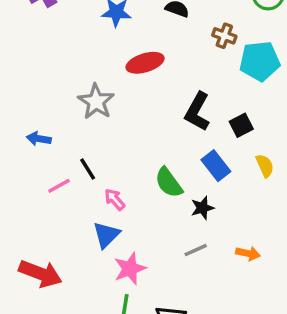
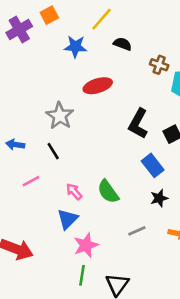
black line: (88, 169) -> (53, 151), moved
green semicircle: (169, 183) -> (108, 192), moved
black star: (202, 208) -> (159, 198), moved

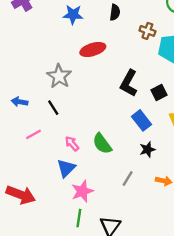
black semicircle: (123, 44) -> (115, 12), turned 77
gray line: (137, 231) -> (128, 178), turned -35

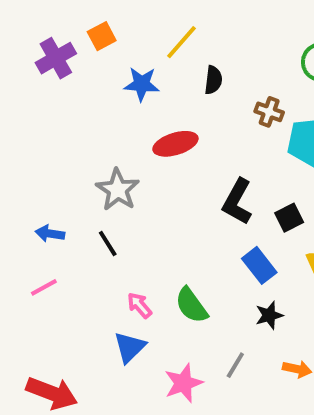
pink line: (34, 134) -> (44, 287), moved
pink star: (82, 191) -> (183, 383), moved

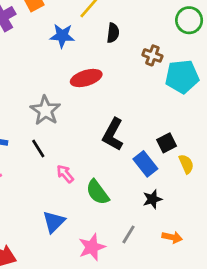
black L-shape: (237, 202) -> (113, 134), moved
black square: (289, 218) -> (167, 143), moved
pink arrow: (140, 305) -> (65, 174), moved

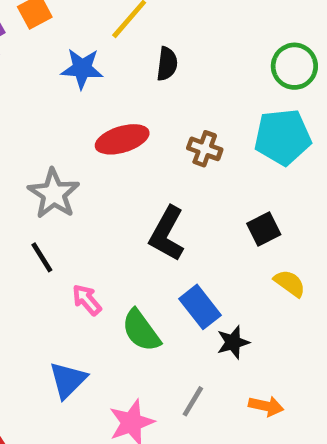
green circle: (189, 20) -> (294, 66), moved
brown cross: (152, 55) -> (205, 149), moved
black square: (167, 143) -> (264, 229), moved
blue rectangle: (145, 164) -> (200, 307), moved
yellow semicircle: (186, 164) -> (290, 283), turned -30

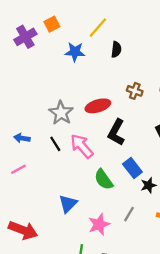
red ellipse: (122, 139) -> (98, 106), moved
pink arrow: (87, 300) -> (82, 146), moved, size x1.6

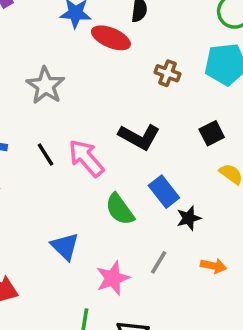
red ellipse: (98, 106) -> (111, 38), moved, turned 40
gray star: (61, 113) -> (45, 86), moved
black L-shape: (116, 132) -> (139, 137), turned -90
blue triangle: (68, 204) -> (65, 246), turned -30

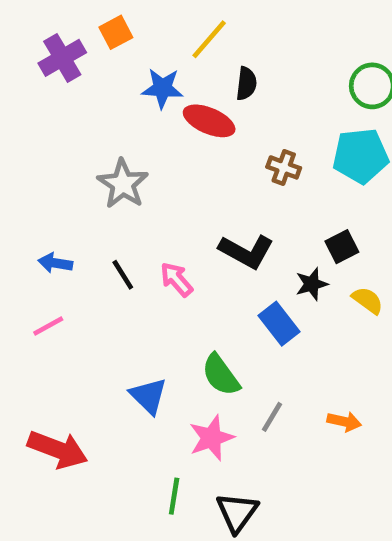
pink arrow: (86, 158) -> (176, 279), size x0.7
green semicircle: (120, 209) -> (221, 375), moved
black star: (189, 218) -> (312, 284), moved

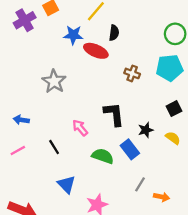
black square: (342, 247) -> (174, 109), moved
black L-shape: (246, 251) -> (114, 114), turned -125
black line: (123, 275) -> (54, 147), moved
green semicircle: (221, 375) -> (103, 156), moved, turned 145
gray line: (272, 417) -> (140, 184), moved

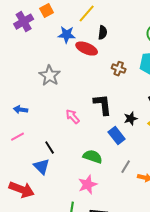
black line: (54, 147) -> (50, 148), moved
green semicircle: (103, 156) -> (93, 157), moved
blue triangle: (66, 184) -> (42, 167), moved

